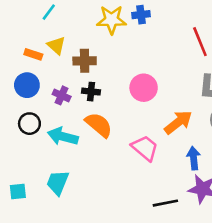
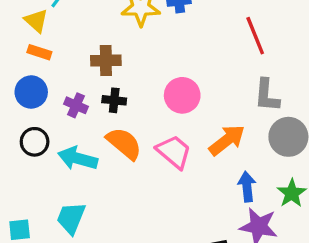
yellow triangle: (56, 45) -> (36, 21), moved
pink trapezoid: (145, 148) -> (174, 152), moved

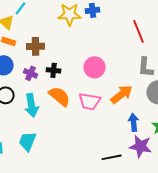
brown cross: (106, 60) -> (36, 46), moved
pink trapezoid: (174, 152) -> (90, 101), turned 150
cyan arrow: (78, 158) -> (32, 105), turned -115

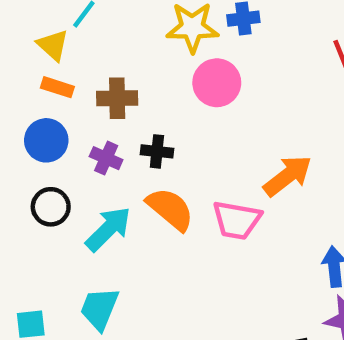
pink circle: (95, 67) -> (217, 83), moved
orange arrow: (122, 94) -> (288, 176), moved
cyan arrow: (32, 105) -> (108, 229), turned -125

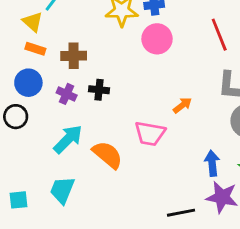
pink circle: (217, 83) -> (157, 39), moved
orange arrow: (288, 176) -> (182, 105), size x0.6
black circle: (51, 207) -> (16, 117), moved
orange semicircle: (170, 209) -> (108, 155), moved

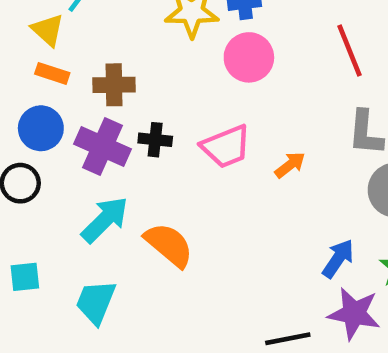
purple cross: (67, 94) -> (103, 147), size x1.6
pink trapezoid: (150, 134) -> (226, 147), moved, turned -32
blue arrow: (212, 163) -> (338, 259), turned 40
cyan square: (19, 200) -> (25, 277), moved

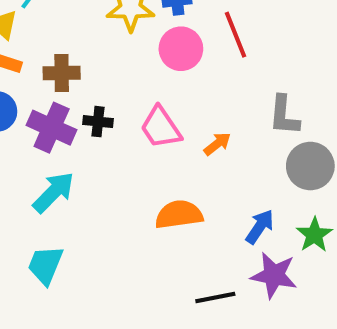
red line: (350, 51) -> (236, 35), moved
pink trapezoid: (226, 147) -> (161, 128), turned 78
orange semicircle: (169, 245) -> (179, 215), moved, turned -48

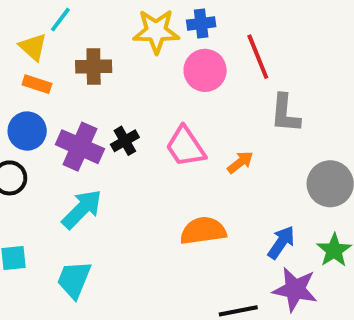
brown cross: (62, 73) -> (94, 66), moved
gray L-shape: (284, 115) -> (285, 113), moved
black cross: (98, 122) -> (125, 141), turned -36

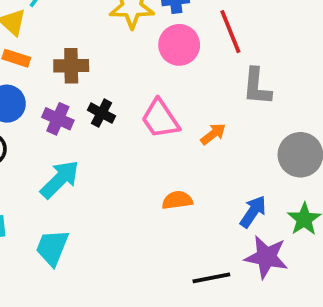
brown cross: (94, 66) -> (71, 66), moved
black cross: (125, 141) -> (101, 113), turned -32
purple cross: (80, 147) -> (58, 119), size x0.7
orange semicircle: (203, 231) -> (177, 200), size x0.7

